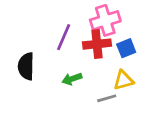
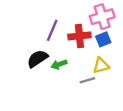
pink cross: (105, 20) -> (102, 17), moved
black semicircle: (26, 66) -> (37, 59), moved, turned 55

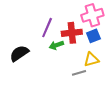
black semicircle: (37, 59) -> (19, 53), moved
green arrow: (59, 64) -> (56, 45), moved

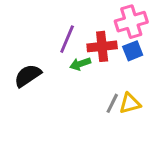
yellow triangle: (91, 60) -> (130, 103), moved
gray line: (79, 73) -> (112, 103), turned -48

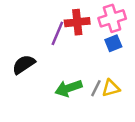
red cross: (102, 46) -> (77, 22), moved
green arrow: (80, 64) -> (69, 88), moved, size x1.5

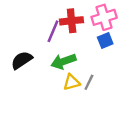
green arrow: (69, 88) -> (63, 61), moved
yellow triangle: (111, 88) -> (72, 82), moved

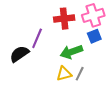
purple line: (53, 31) -> (37, 38), moved
green arrow: (63, 61) -> (71, 52), moved

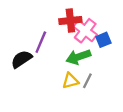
pink cross: (93, 15) -> (85, 31), moved, turned -35

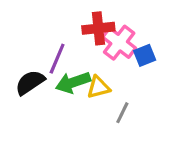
green arrow: (78, 57) -> (73, 82), moved
yellow triangle: (70, 81) -> (98, 87), moved

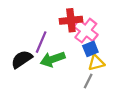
blue square: (145, 55) -> (90, 49), moved
yellow triangle: (98, 87) -> (96, 63), moved

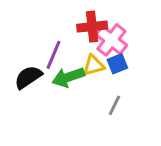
yellow triangle: (96, 63) -> (94, 65), moved

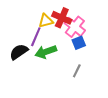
red cross: (92, 27) -> (62, 18), turned 30
yellow triangle: (94, 65) -> (46, 21), moved

